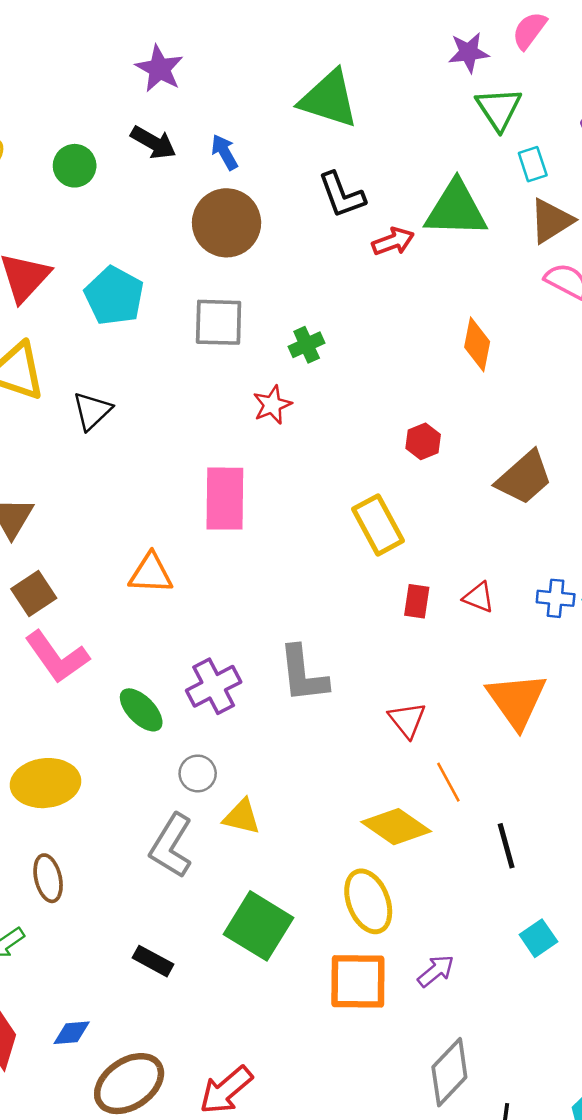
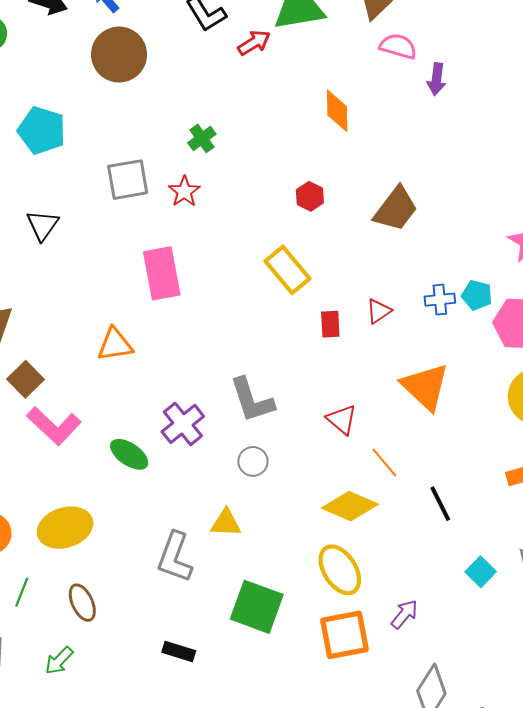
gray square: (219, 322) -> (128, 180), moved
red triangle: (479, 597) -> (379, 311), turned -44
gray circle: (198, 773) -> (253, 461), moved

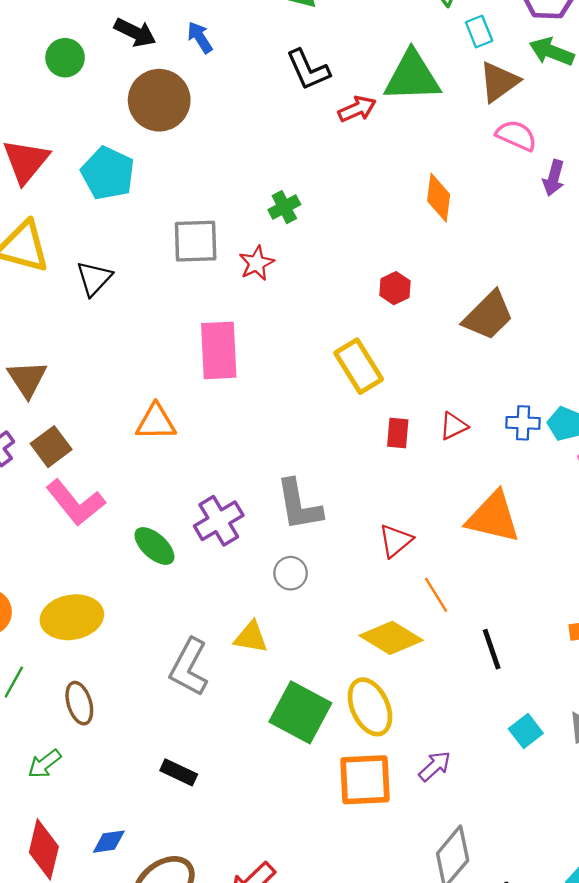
brown circle: (119, 55) -> (159, 100), moved
orange triangle: (425, 387) -> (493, 517), turned -38
red triangle: (342, 420) -> (395, 541), turned 32
green square: (257, 607) -> (300, 712), moved

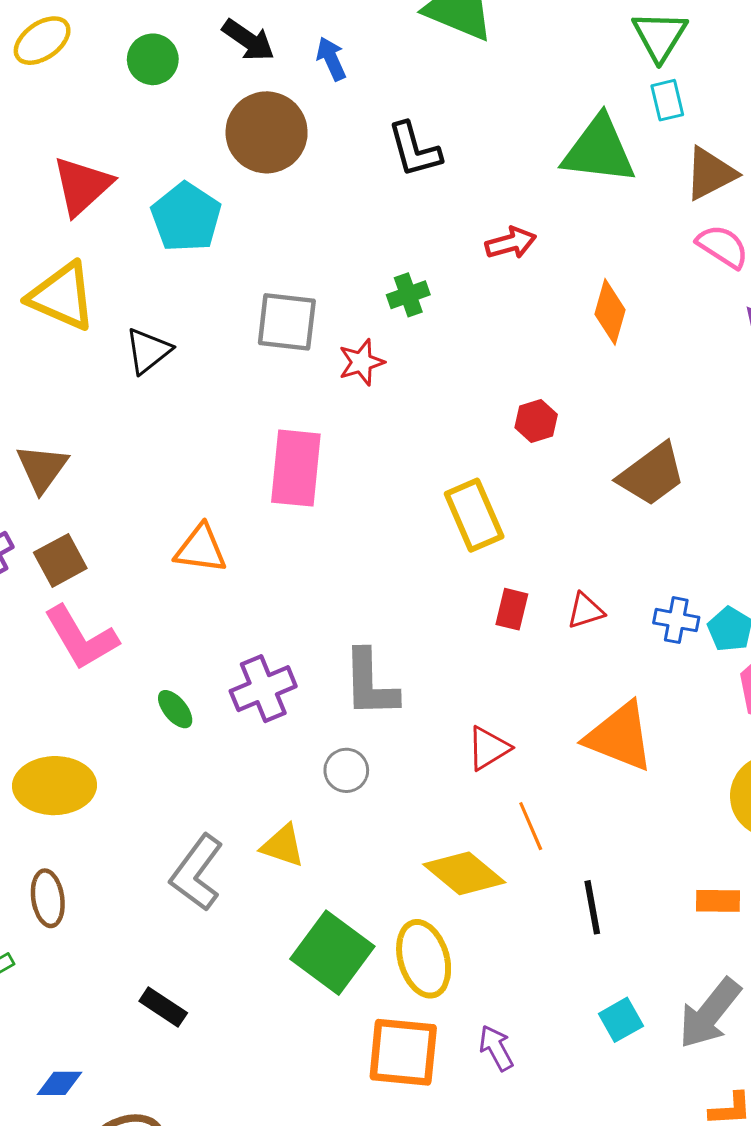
cyan rectangle: (479, 32) -> (667, 100), moved
black L-shape: (308, 70) -> (414, 150), moved
red arrow: (357, 109) -> (511, 243), moved
green ellipse: (154, 546) -> (175, 709), size x0.7
purple arrow: (435, 766) -> (496, 1048), turned -84

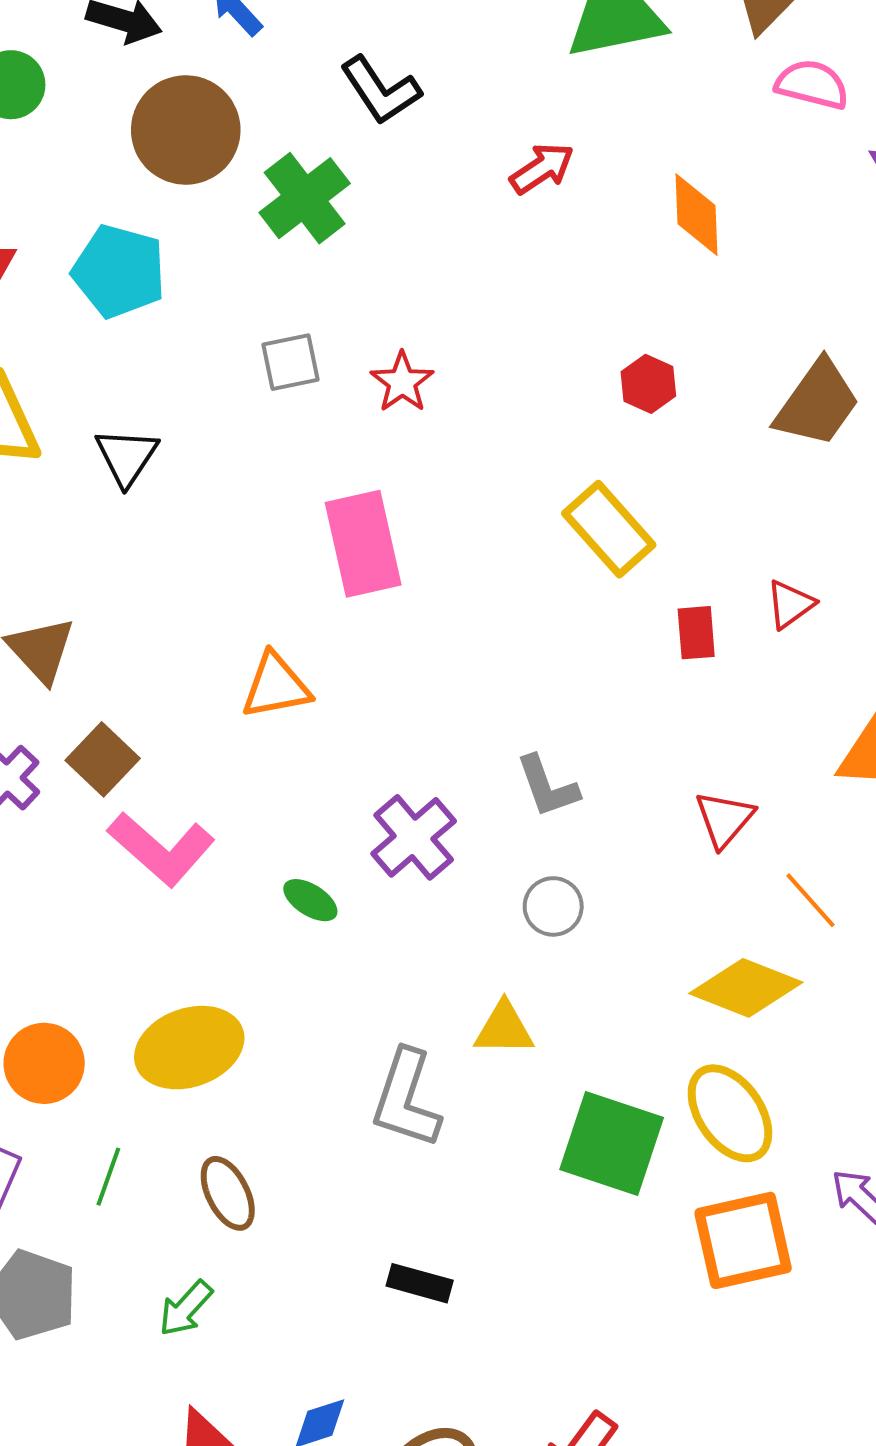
green cross: (408, 295) -> (305, 198), moved, size x1.6
gray square: (287, 322) -> (291, 362), size x0.7
gray L-shape: (370, 684) -> (547, 786), size x0.7

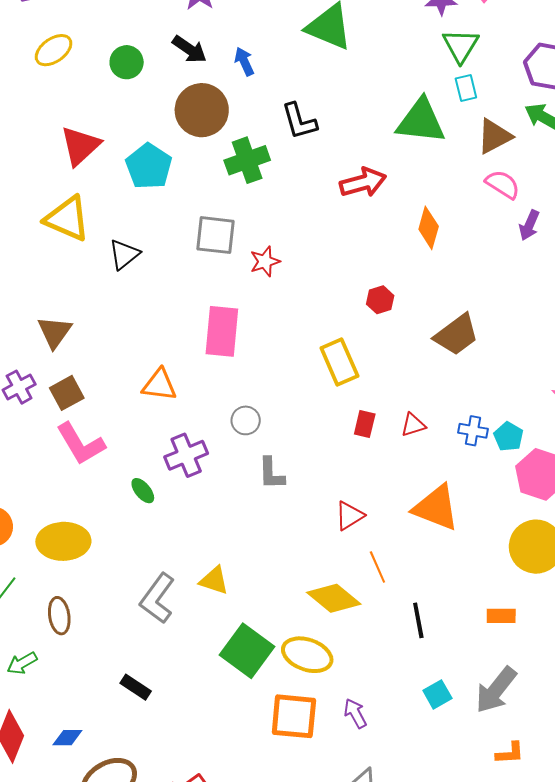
red arrow: (542, 168) -> (363, 182), size x1.4
gray square: (291, 362) -> (216, 235), size x1.4
purple cross: (414, 837) -> (186, 455), moved
gray circle: (553, 906) -> (246, 420), moved
yellow ellipse: (730, 1113) -> (307, 655), turned -54

